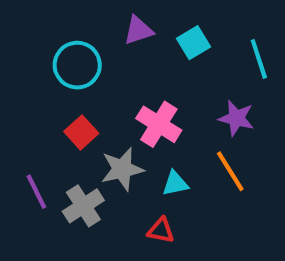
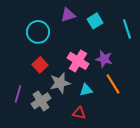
purple star: (236, 118) -> (104, 59), moved
purple line: (36, 192) -> (18, 94), turned 42

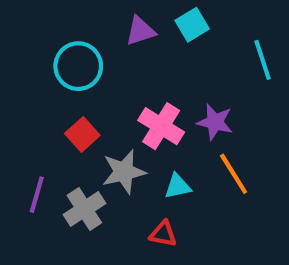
cyan square: (95, 21) -> (192, 25), moved

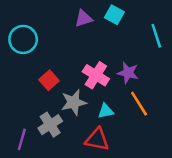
cyan square: (192, 25) -> (114, 15), turned -30
cyan circle: (78, 66) -> (23, 39), moved
purple line: (37, 195) -> (22, 139), moved
red triangle: (163, 234) -> (97, 139), size x1.5

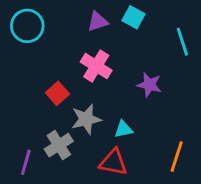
cyan circle: (23, 39) -> (27, 26), moved
pink cross: (96, 75) -> (96, 66), moved
orange line: (139, 104) -> (177, 157), moved, turned 50

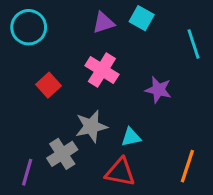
red square: (57, 93) -> (49, 85), moved

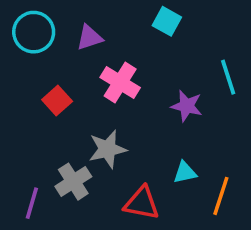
purple triangle: (103, 23) -> (89, 38), moved
cyan line: (193, 44) -> (228, 77), moved
cyan triangle: (131, 137) -> (185, 173), moved

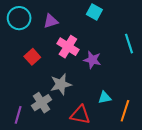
purple star: (187, 106) -> (92, 60), moved

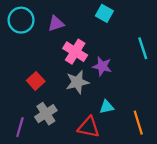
red square: (32, 57) -> (36, 81), moved
gray star: (61, 84) -> (77, 82), moved
cyan triangle: (105, 98) -> (107, 107), moved
orange line: (125, 111) -> (138, 123), turned -35

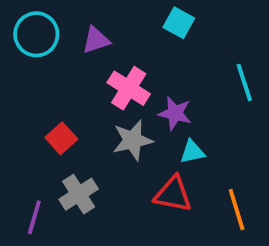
cyan triangle: (107, 107) -> (192, 152), moved
red triangle: (89, 127) -> (173, 194), moved

